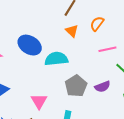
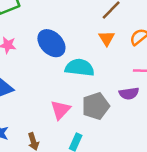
purple semicircle: (102, 87) -> (129, 93), moved
pink triangle: (39, 101) -> (60, 110), moved

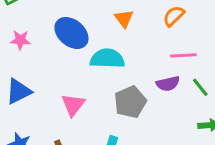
orange triangle: (107, 38) -> (124, 19), moved
pink triangle: (60, 110) -> (73, 105), moved

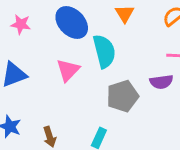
cyan semicircle: (107, 59) -> (104, 51), turned 68
pink triangle: (73, 105) -> (68, 70), moved

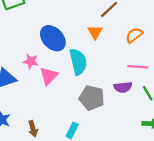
pink star: (21, 24) -> (31, 61), moved
gray pentagon: (123, 96) -> (92, 98), turned 30

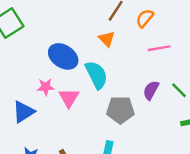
orange semicircle: (134, 35) -> (145, 18), moved
pink line: (138, 67) -> (159, 48), moved
purple semicircle: (123, 87) -> (151, 90), turned 138

